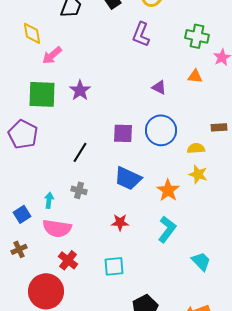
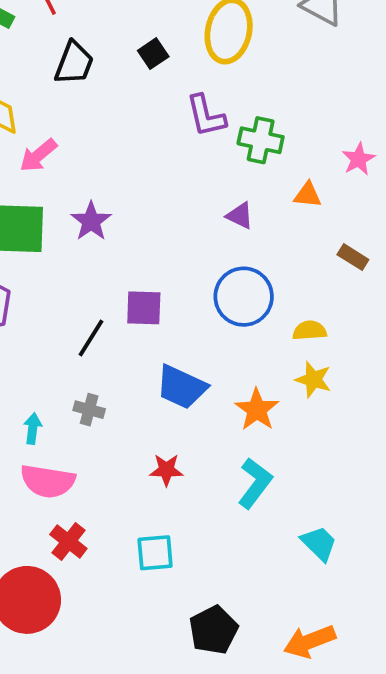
purple L-shape: (141, 34) -> (206, 116), turned -35
green cross: (197, 36) -> (261, 140), moved
brown rectangle: (219, 127) -> (353, 257), moved, turned 35
purple square: (123, 133) -> (144, 308), moved

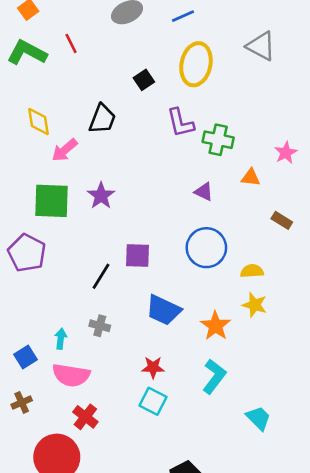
black trapezoid: (74, 63) -> (102, 119), moved
cyan square: (155, 553) -> (153, 401), moved, turned 32

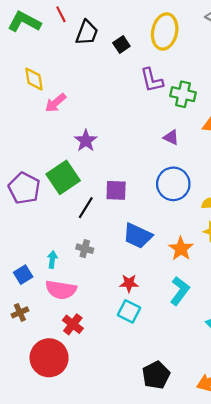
black trapezoid: (102, 119) -> (87, 33), moved
green square: (52, 201) -> (63, 177), moved, turned -36

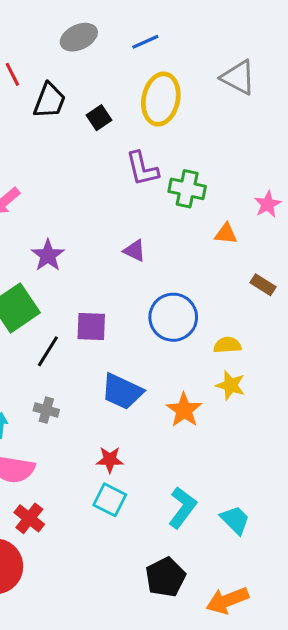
purple triangle: (171, 137) -> (135, 251), moved
cyan L-shape: (180, 291) -> (182, 508), moved
black pentagon: (156, 375) -> (165, 577), moved

